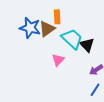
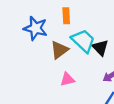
brown triangle: (47, 29) -> (59, 50), moved
pink triangle: (58, 60) -> (67, 79), moved, turned 32

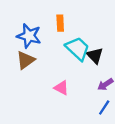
brown triangle: (59, 50) -> (26, 60), moved
pink triangle: (67, 79) -> (61, 88), turned 42

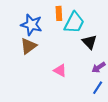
cyan trapezoid: (78, 49) -> (74, 23), moved, turned 75

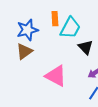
blue star: (31, 25) -> (27, 30), turned -30
pink triangle: (60, 70) -> (56, 76), size x1.6

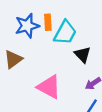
blue star: (27, 30) -> (27, 26), moved

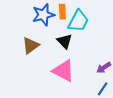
black triangle: (83, 55) -> (65, 41), moved

